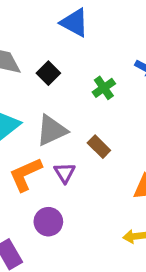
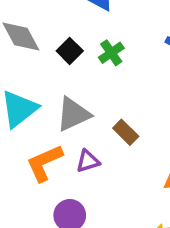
green cross: (104, 88) -> (111, 53), moved
purple triangle: (65, 173) -> (88, 161), turned 45

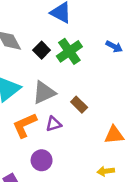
green cross: (111, 53) -> (69, 51), size x1.5

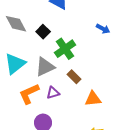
green cross: (69, 51) -> (65, 49), moved
orange triangle: (114, 135) -> (93, 99), moved

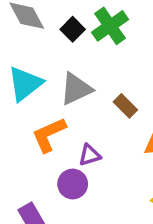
green cross: (65, 49) -> (110, 26), moved
purple triangle: (53, 93) -> (90, 155), moved

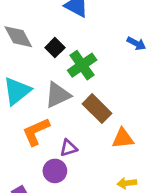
green cross: (110, 26) -> (82, 65), moved
brown rectangle: (125, 106) -> (97, 109), size x1.5

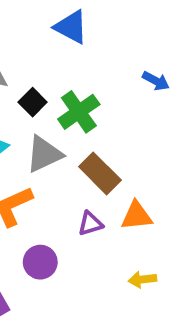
black square: (55, 48) -> (33, 102), moved
purple triangle: (68, 148) -> (90, 224), moved

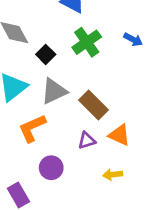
green cross: (79, 112) -> (87, 42), moved
orange triangle: (137, 216) -> (119, 135), turned 30
yellow arrow: (142, 279) -> (113, 175), moved

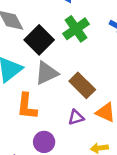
black square: (46, 54) -> (39, 40), size x1.6
orange L-shape: (32, 128) -> (27, 106), turned -60

